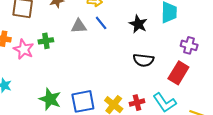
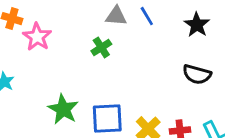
green cross: (46, 41) -> (101, 48), moved, turned -32

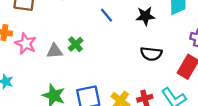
gray triangle: (116, 16) -> (55, 51), moved
black star: (197, 25) -> (145, 16), turned -30

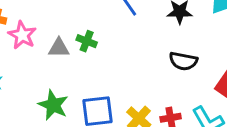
green cross: (76, 44) -> (87, 41), turned -32

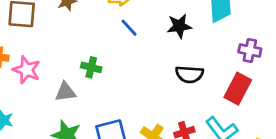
gray triangle: (59, 48) -> (65, 92), moved

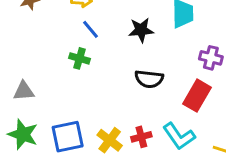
green cross: (91, 67) -> (79, 58), moved

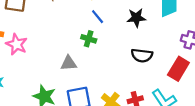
gray triangle: (24, 91) -> (69, 63), moved

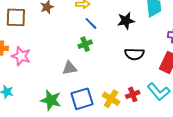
green cross: (89, 39) -> (85, 44), turned -32

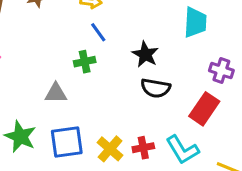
black star: (126, 21) -> (145, 54), moved, turned 30

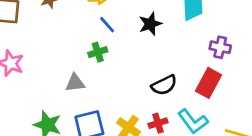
black star: (145, 54) -> (150, 24), moved, turned 30
black semicircle: (156, 88) -> (164, 85), moved, turned -30

